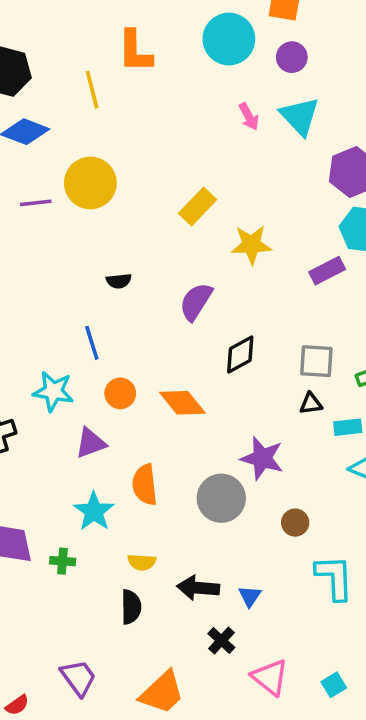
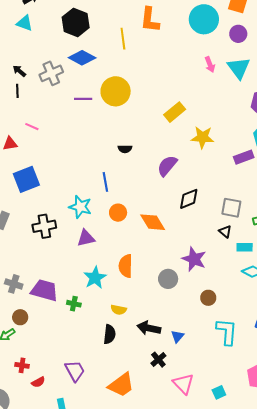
black triangle: (311, 404) -> (225, 231), turned 40
purple triangle: (91, 443) -> (86, 238), moved
gray circle: (221, 498) -> (168, 279), size x0.7

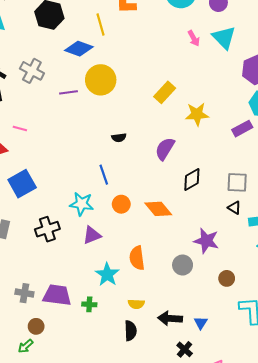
blue diamond: (82, 58) -> (79, 49), moved
gray cross: (51, 73) -> (32, 71), turned -30

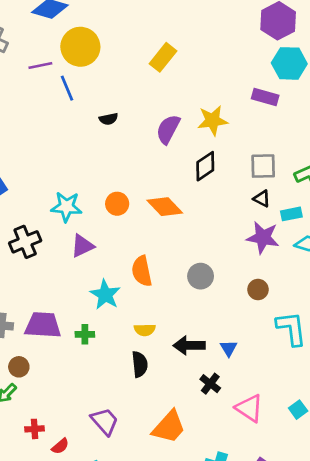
yellow star: (197, 114) -> (213, 121), moved
purple rectangle: (242, 129) -> (265, 97), turned 48
blue line: (104, 175) -> (67, 88), moved
purple star: (206, 241) -> (263, 238), moved

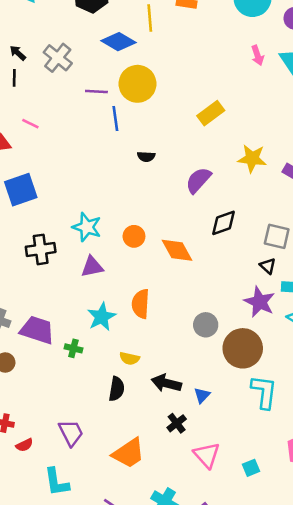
yellow star: (213, 121) -> (252, 158), moved
gray circle: (201, 276) -> (206, 325), moved
brown circle: (258, 290) -> (243, 348), size x2.0

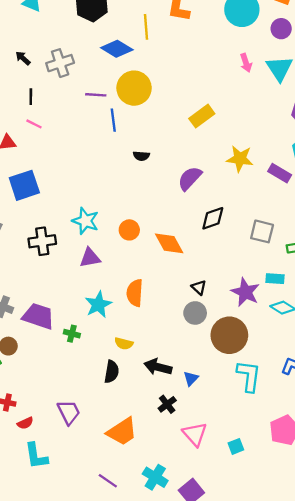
gray cross: (58, 58) -> (60, 63), turned 32
black line: (14, 78) -> (31, 97), moved
black triangle: (268, 266) -> (199, 287), moved
cyan L-shape: (56, 482) -> (36, 456), moved

